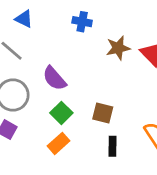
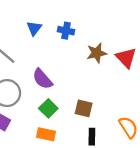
blue triangle: (24, 19) -> (34, 28), moved, turned 42
orange rectangle: (59, 143) -> (46, 134), turned 54

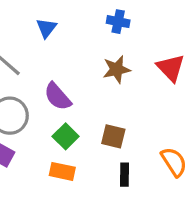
blue cross: (66, 31) -> (118, 22), moved
brown star: (97, 53) -> (117, 69), moved

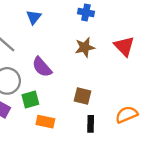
green square: (66, 136) -> (30, 99), moved, turned 30
orange semicircle: (174, 162) -> (127, 115), turned -80

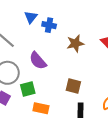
blue cross: (86, 13) -> (49, 25), moved

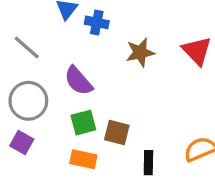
brown square: (73, 86) -> (117, 133), moved
green square: (28, 89) -> (83, 123), moved

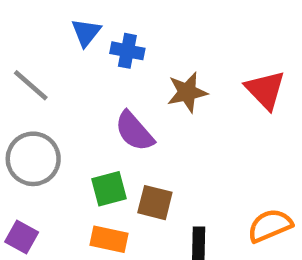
purple semicircle: (78, 81) -> (134, 131), moved
purple square: (22, 143) -> (22, 237), moved

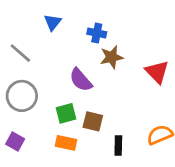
blue cross: (127, 51) -> (97, 33), moved
red triangle: (265, 90) -> (157, 72), moved

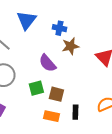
blue triangle: (53, 22) -> (26, 20), size x1.5
orange rectangle: (66, 143) -> (51, 116), moved

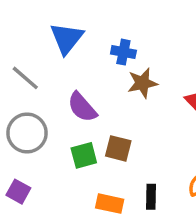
purple semicircle: (47, 63) -> (82, 107), moved
brown square: (56, 94) -> (118, 148), moved

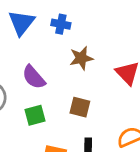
blue cross: (123, 52) -> (61, 24), moved
brown square: (118, 148) -> (80, 107), moved

